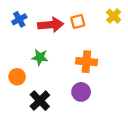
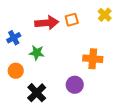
blue cross: (19, 19) -> (14, 38), moved
orange cross: (86, 62) -> (93, 59), moved

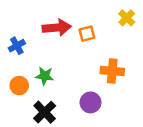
orange square: (72, 20) -> (87, 34), moved
green star: (37, 53) -> (45, 76), moved

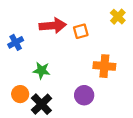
orange circle: (19, 86) -> (20, 94), moved

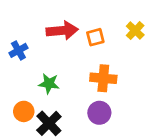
yellow cross: (118, 17) -> (135, 31), moved
orange cross: (104, 66) -> (103, 78), moved

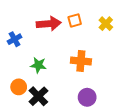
orange square: (95, 37) -> (75, 21), moved
purple circle: (99, 113) -> (87, 97), moved

